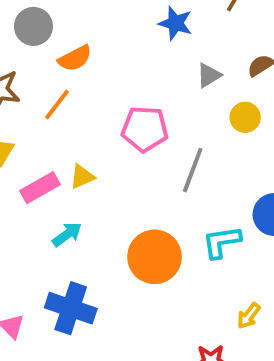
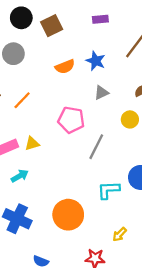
orange semicircle: (75, 58) -> (65, 67), moved
gray triangle: (209, 75) -> (101, 93), moved
orange circle: (155, 257) -> (68, 215), moved

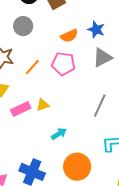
gray triangle: (101, 93) -> (102, 58), size x1.5
pink pentagon: (71, 120) -> (63, 64), moved
cyan arrow: (20, 176) -> (59, 134), moved

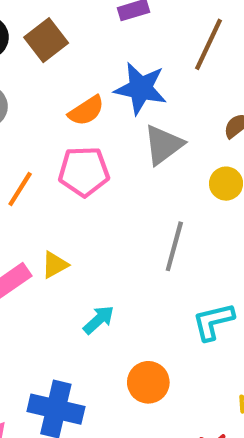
blue star: (96, 30) -> (141, 88), size x1.4
orange circle: (77, 167) -> (148, 382), size x0.7

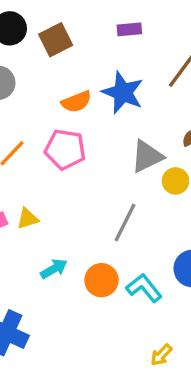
gray triangle: (163, 145) -> (147, 156), moved
cyan L-shape: (213, 322) -> (144, 288), turned 54
orange circle: (148, 382) -> (101, 280), moved

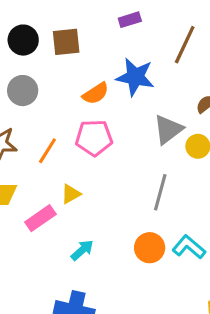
brown square: (56, 40) -> (66, 42), turned 32
yellow triangle: (28, 219) -> (71, 194), moved
cyan arrow: (54, 269) -> (82, 250), moved

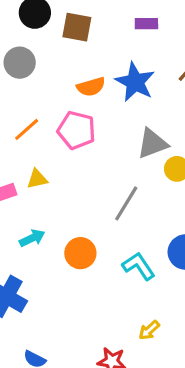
orange circle: (150, 248) -> (80, 253), moved

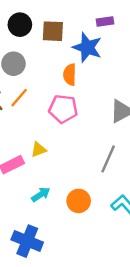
blue star: (135, 82) -> (87, 47), moved
orange semicircle: (91, 87) -> (70, 75), turned 115
orange line: (27, 129) -> (19, 98), moved

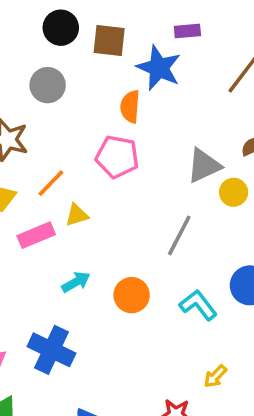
orange line: (19, 98) -> (51, 183), moved

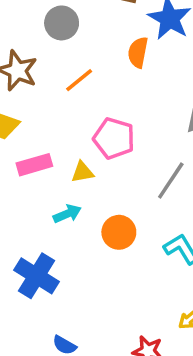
pink pentagon: (117, 157) -> (114, 138), moved
orange line: (51, 183) -> (79, 80), moved
yellow triangle: (77, 215) -> (82, 172), moved

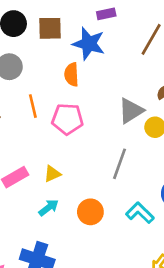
orange line: (79, 80) -> (33, 106), turned -50
pink pentagon: (114, 138) -> (67, 119), moved

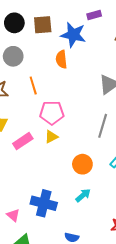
purple rectangle: (106, 14) -> (94, 15), moved
pink pentagon: (67, 119) -> (52, 113), moved
cyan arrow: (49, 208) -> (83, 195), moved

